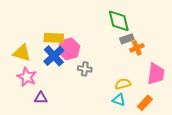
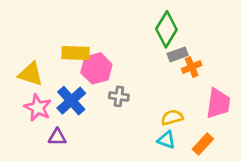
green diamond: (119, 21) -> (166, 29), turned 45
blue cross: (54, 56) -> (71, 101), moved

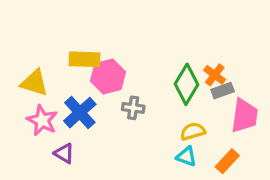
green diamond: (166, 29) -> (186, 84), moved
gray rectangle: (178, 54) -> (223, 91), moved
orange cross: (192, 67) -> (215, 75), turned -30
purple triangle: (57, 137) -> (64, 153), turned 30

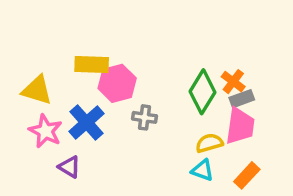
pink trapezoid: (244, 116) -> (240, 126), moved

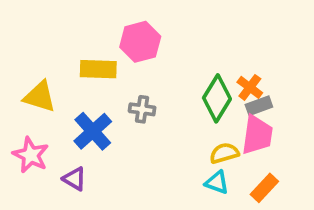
pink hexagon: (117, 83) -> (140, 42), moved
gray cross: (144, 117) -> (142, 109), moved
pink star: (46, 131) -> (31, 155), moved

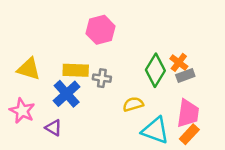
yellow rectangle: (98, 69) -> (76, 70), moved
pink trapezoid: (257, 135) -> (188, 113), moved
yellow semicircle: (224, 153) -> (133, 104), moved
cyan triangle: (217, 182) -> (155, 130), size x1.6

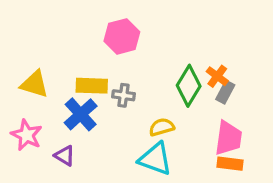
gray rectangle: (185, 75) -> (225, 92), turned -42
cyan triangle: (155, 130) -> (155, 159), moved
orange rectangle: (189, 134) -> (230, 164), turned 54

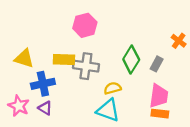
orange cross: (217, 76) -> (179, 41), moved
gray cross: (124, 95) -> (86, 66), size x1.6
blue cross: (81, 114) -> (43, 84), moved, turned 30
pink star: (27, 135) -> (19, 106), moved

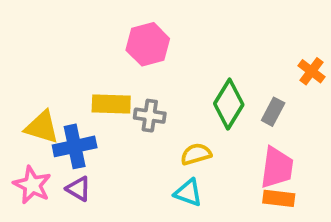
yellow triangle: (24, 58) -> (42, 127), moved
gray cross: (86, 66) -> (150, 116), size x0.7
cyan triangle: (108, 110) -> (188, 193), size x0.7

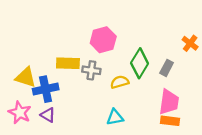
pink hexagon: (148, 44) -> (103, 40), moved
yellow semicircle: (196, 154) -> (120, 82), moved
cyan triangle: (188, 193) -> (115, 117), turned -30

